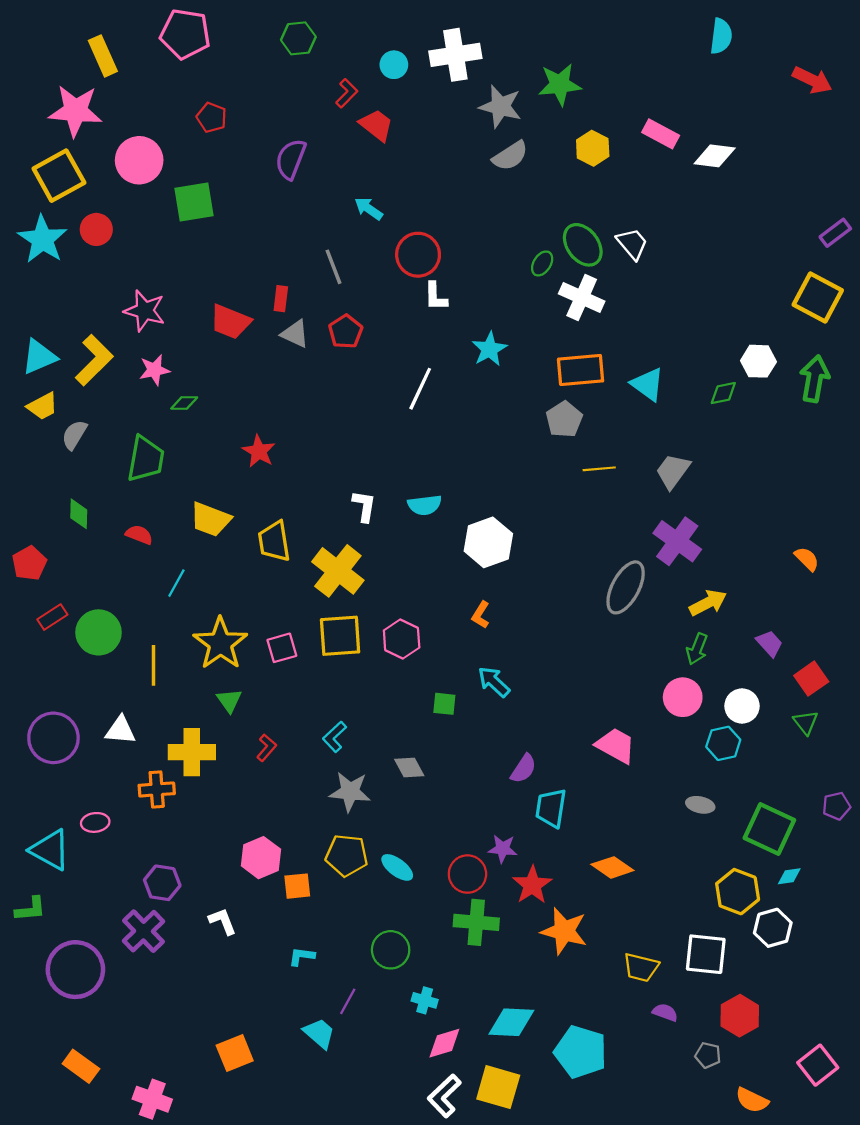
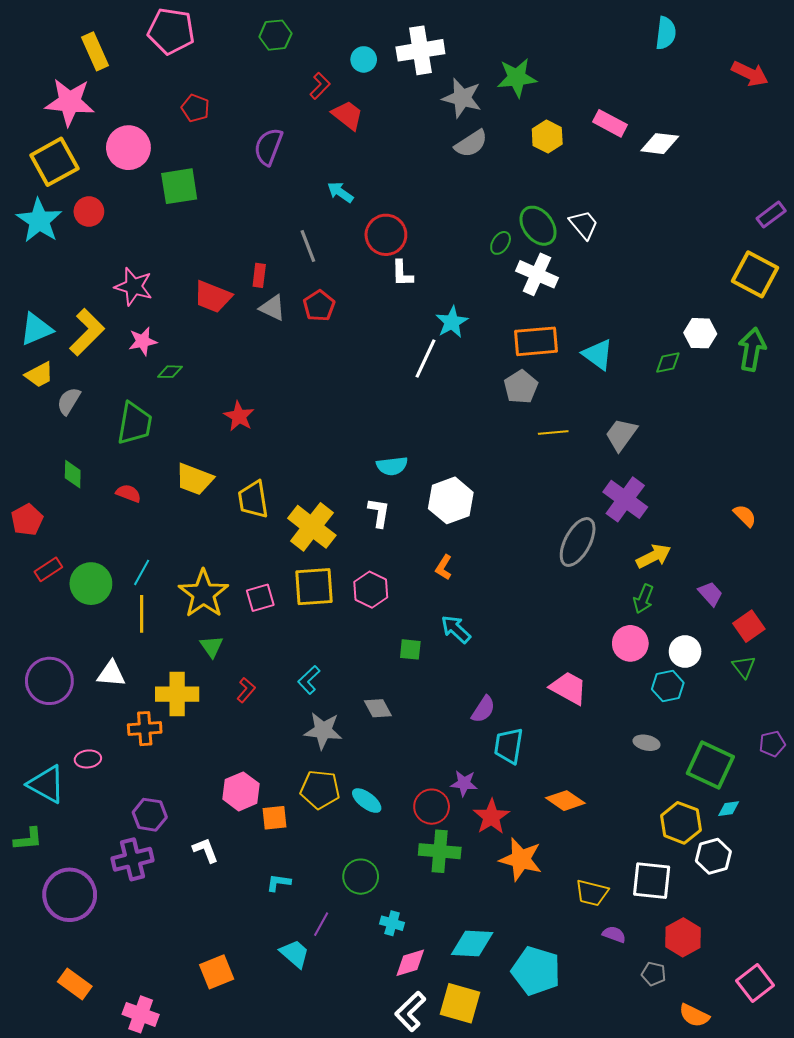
white line: (420, 389) -> (425, 359), moved
white L-shape: (364, 506) -> (379, 513), moved
cyan line: (176, 583) -> (142, 572), moved
purple cross: (144, 931) -> (133, 859), turned 30

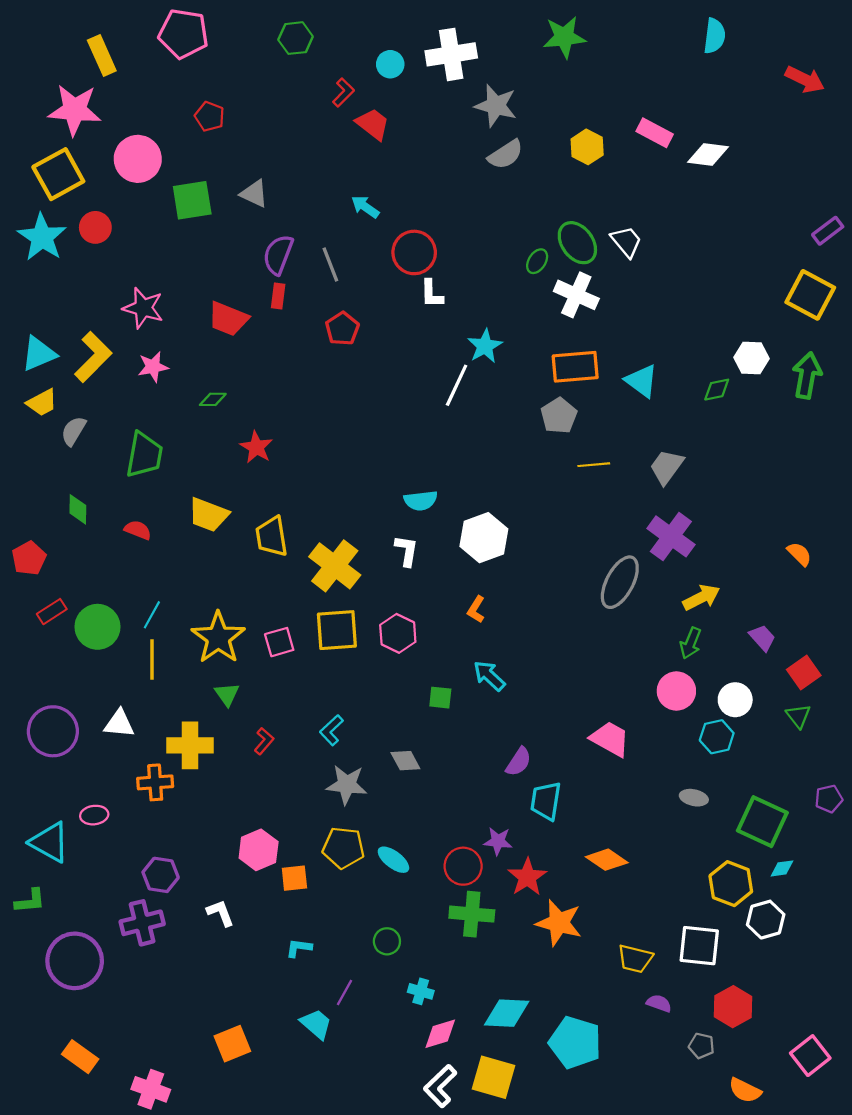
green star: (517, 78) -> (564, 37), moved
purple semicircle: (268, 147) -> (278, 255), moved
gray triangle: (272, 308) -> (254, 194), moved
green diamond: (170, 372) -> (213, 399), moved
green circle: (361, 877) -> (387, 941), size x0.7

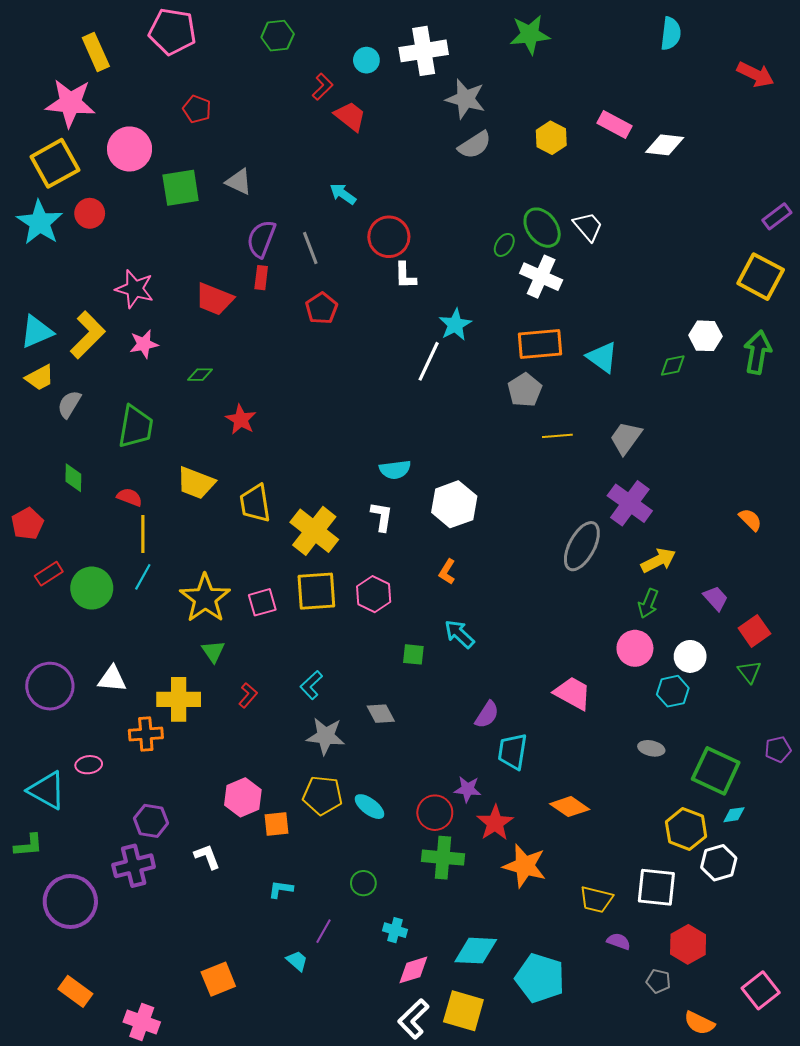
yellow line: (152, 659) -> (143, 534), moved
cyan trapezoid: (316, 1024) -> (297, 961), size x0.7

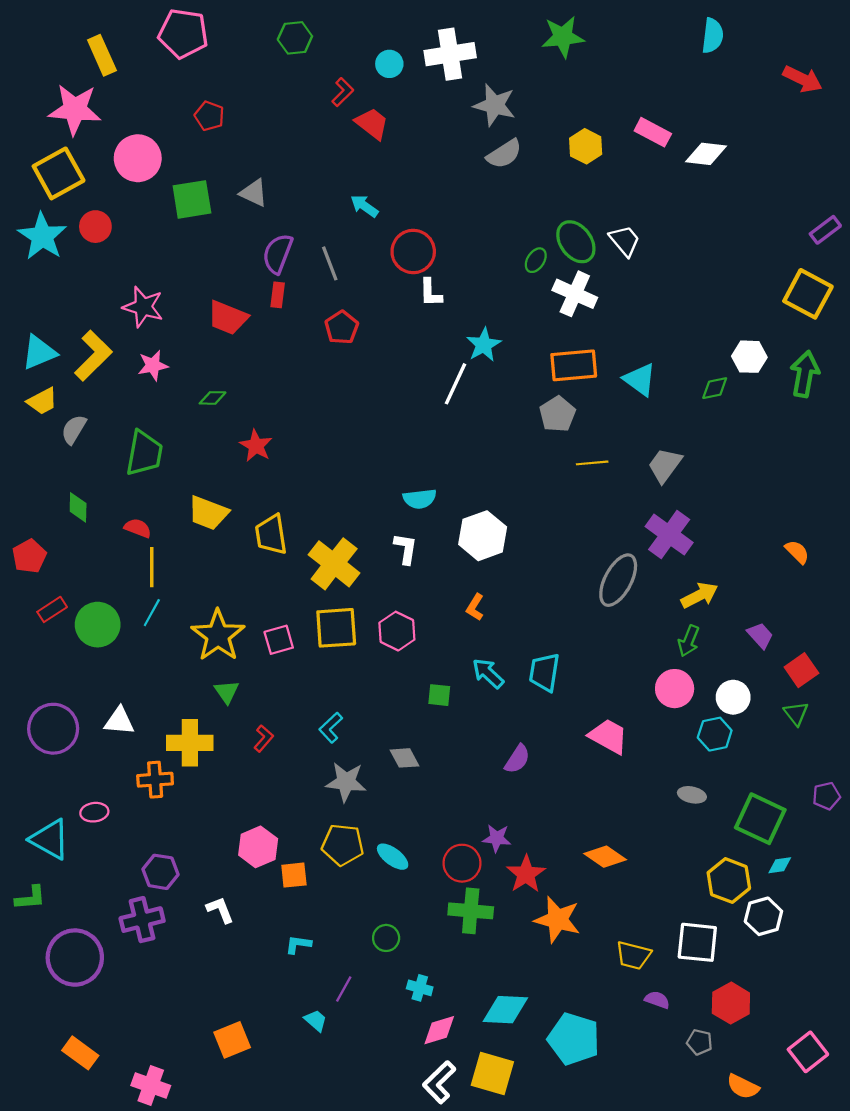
cyan trapezoid: (512, 751) -> (544, 672), moved

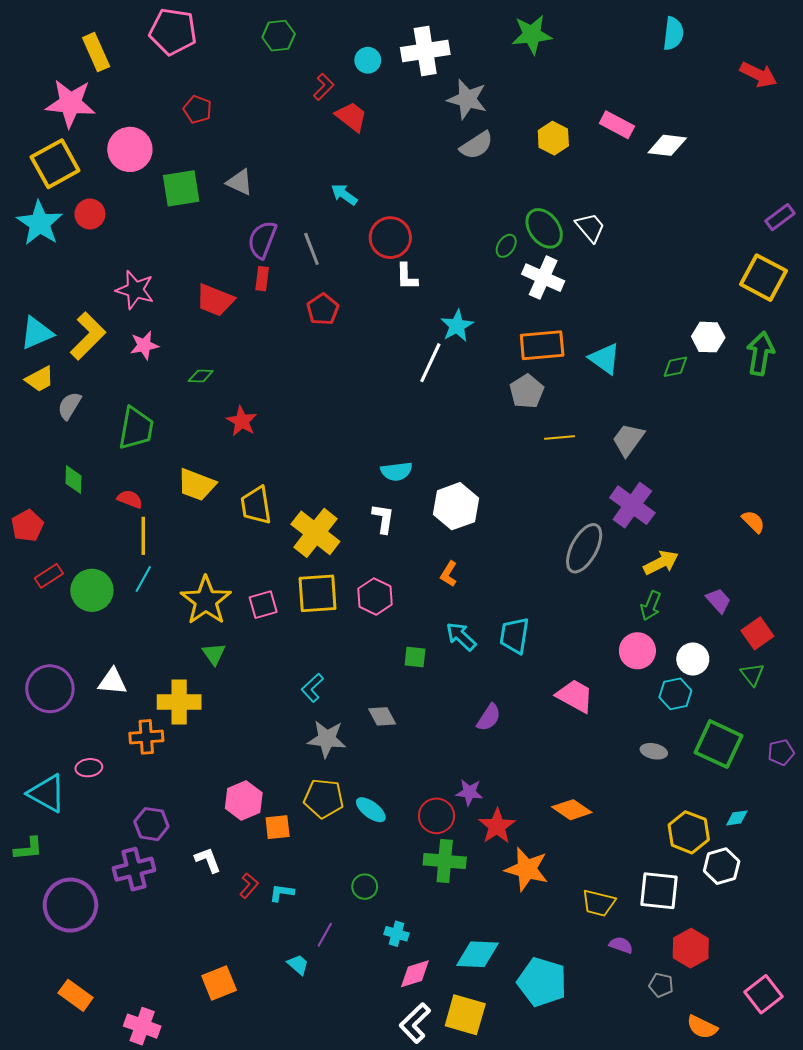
red L-shape: (264, 738) -> (249, 886), moved
green square: (760, 819) -> (718, 744), moved

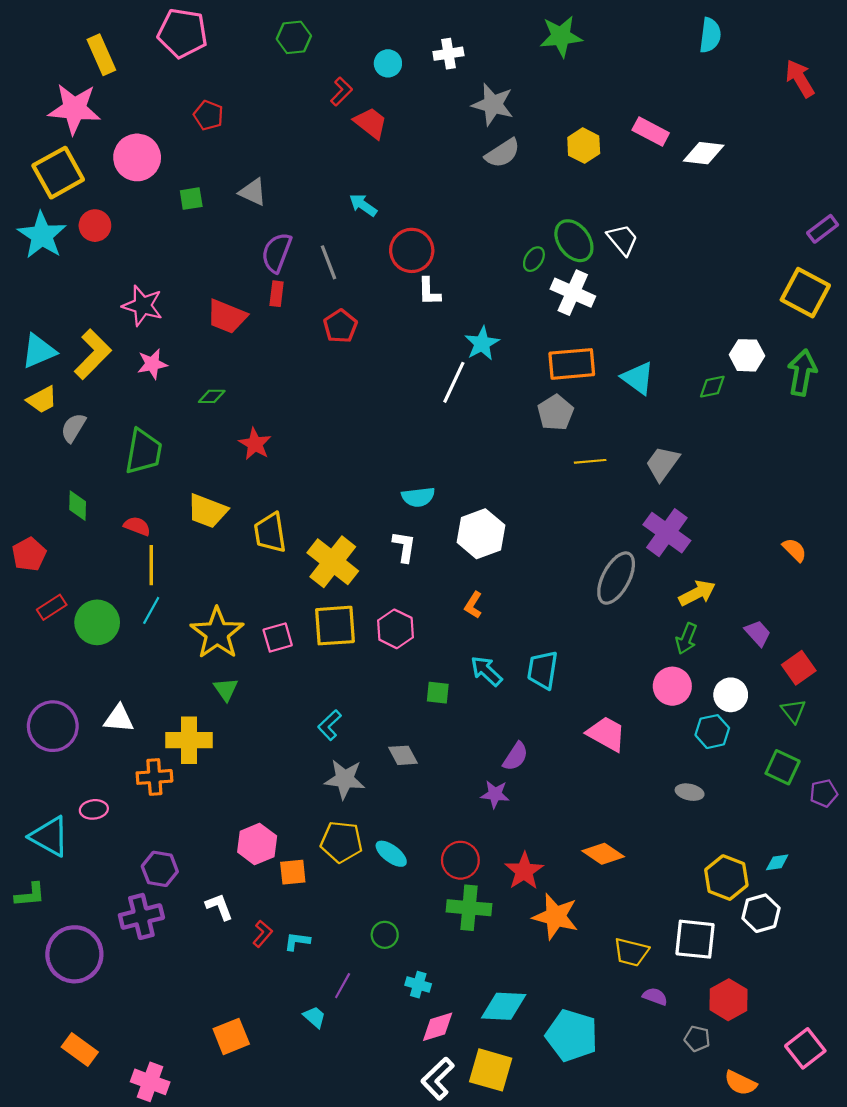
white cross: (425, 51) -> (448, 54), size x0.6
red arrow: (758, 75) -> (800, 79), turned -147
green square: (181, 188) -> (191, 199), size x0.6
green square: (718, 744) -> (783, 767), moved, size x0.7
purple star: (469, 792) -> (495, 794), moved

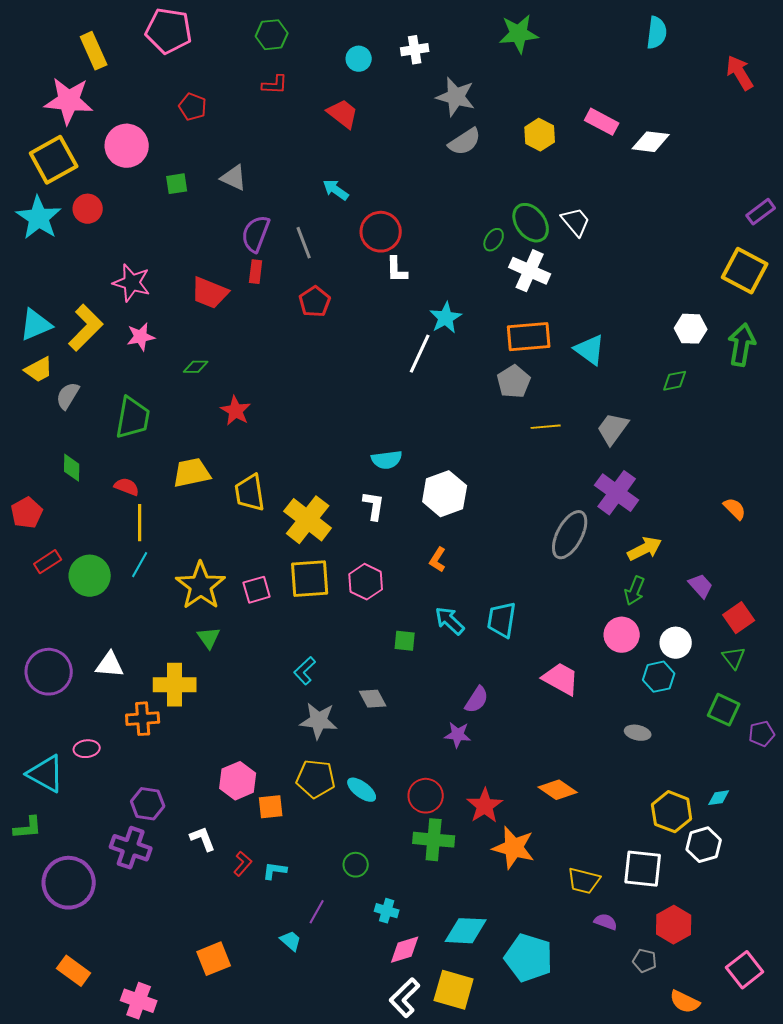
red L-shape: (341, 91) -> (275, 85), moved, turned 48
green diamond: (712, 387) -> (675, 381), moved
yellow trapezoid: (207, 511) -> (192, 473), turned 147
purple cross: (141, 916) -> (131, 848), turned 33

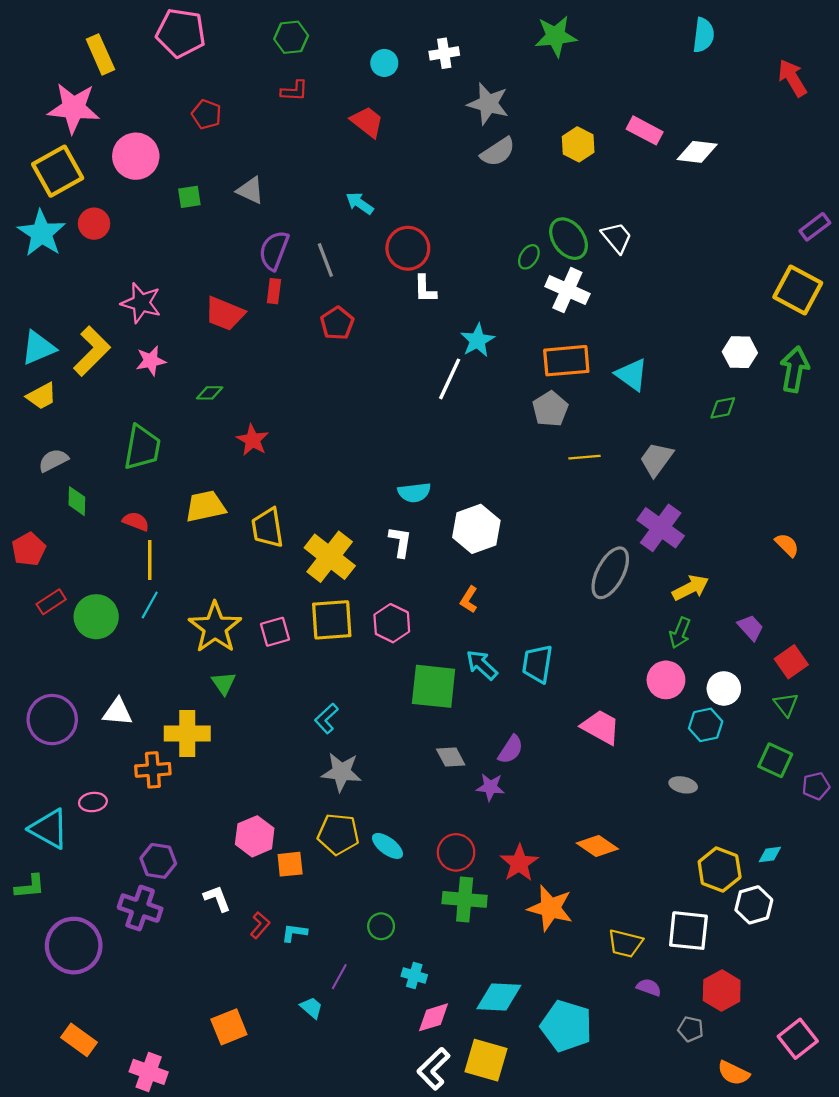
gray semicircle: (68, 396) -> (53, 460), moved, turned 32
green square: (405, 641) -> (434, 686), size x2.0
gray diamond: (373, 699) -> (451, 757), moved

